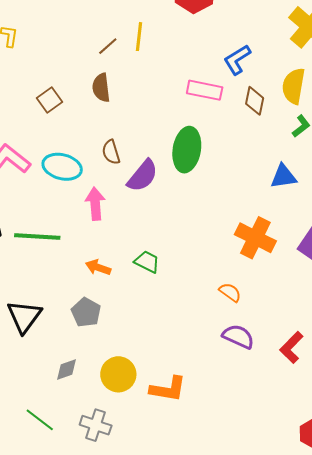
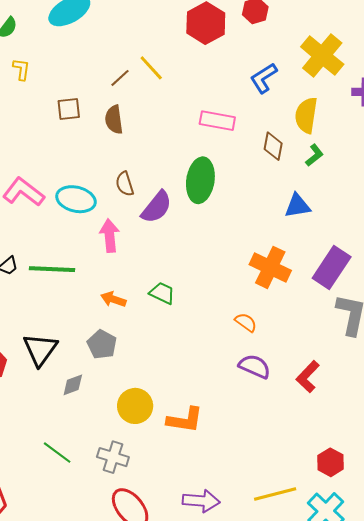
yellow line: (139, 37) -> (151, 68), turned -48
blue L-shape: (237, 60) -> (264, 78), moved
brown square: (49, 100) -> (69, 109), moved, turned 30
brown diamond: (255, 101) -> (273, 146), moved
gray diamond: (67, 370) -> (73, 385), moved

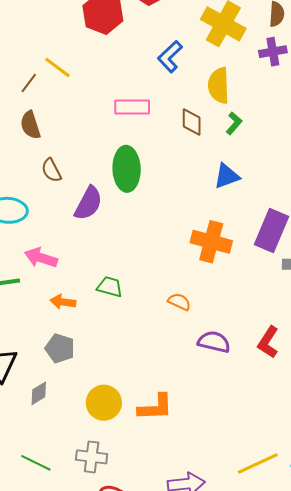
brown semicircle: (125, 184) -> (51, 170), moved
pink arrow: (110, 236) -> (41, 258), moved, turned -56
orange semicircle: (246, 322) -> (179, 302), moved

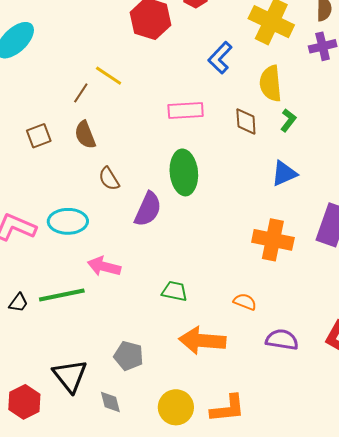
orange arrow: (63, 302) -> (202, 341), moved, size x1.8
gray diamond: (39, 393) -> (110, 402), turned -70

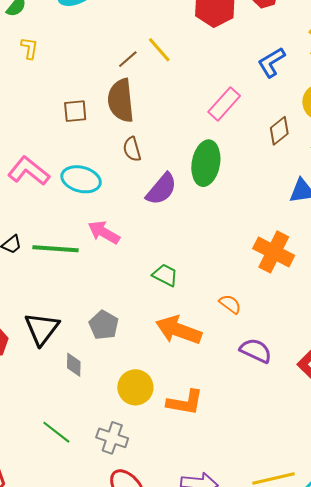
pink rectangle: (186, 110) -> (224, 104), turned -60
brown diamond: (246, 122) -> (279, 131), turned 40
brown semicircle: (85, 135) -> (121, 100), size x1.5
brown square: (39, 136) -> (75, 111), moved

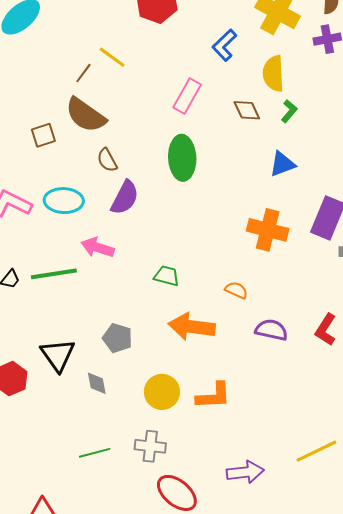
brown semicircle: (121, 100) -> (86, 115), turned -36
brown diamond: (279, 131) -> (247, 110), turned -64
purple semicircle: (161, 189) -> (125, 198), moved
green line: (56, 432) -> (95, 453), turned -40

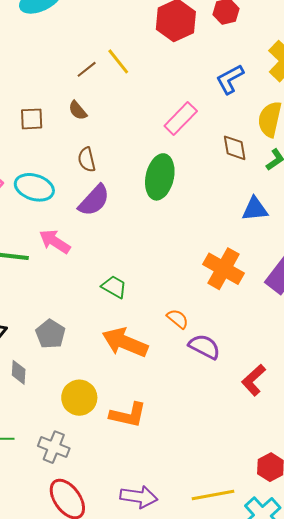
brown semicircle: (86, 115) -> (78, 110), size x0.5
purple semicircle: (271, 330) -> (204, 347), moved

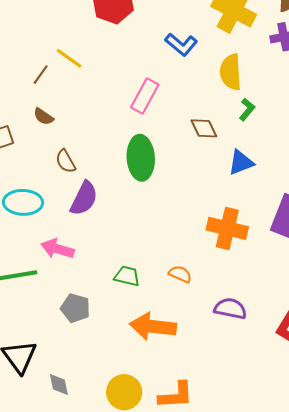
blue L-shape: (230, 79) -> (181, 44), turned -96
brown diamond: (235, 148) -> (204, 128), moved
orange semicircle: (178, 319) -> (180, 274), moved
gray pentagon: (50, 334) -> (75, 308), moved

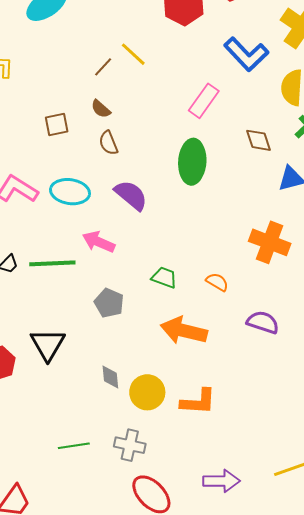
blue L-shape: (181, 44) -> (246, 54), size x1.4
brown semicircle: (66, 161) -> (108, 143), moved
purple semicircle: (84, 198) -> (131, 195), turned -84
gray diamond: (59, 384) -> (110, 377), moved

